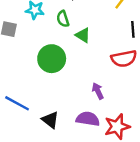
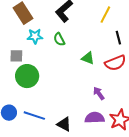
green triangle: (83, 35) -> (88, 58), moved
green circle: (52, 59) -> (27, 76), moved

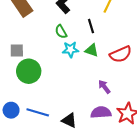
cyan star: (35, 36) -> (70, 50), moved
black line: (118, 38) -> (91, 26), moved

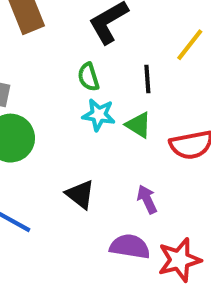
black triangle: (69, 120) -> (80, 194), moved

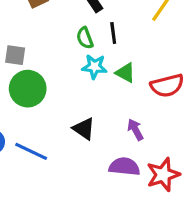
black line: (147, 79) -> (113, 33), moved

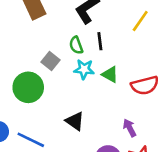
gray square: (15, 55) -> (50, 61), moved, turned 30
purple arrow: (135, 130) -> (130, 128), moved

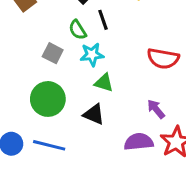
green triangle: (110, 74) -> (104, 83), moved
red semicircle: (145, 85) -> (163, 58), turned 36
green circle: (28, 87) -> (48, 99), moved

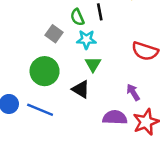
green triangle: (104, 83) -> (93, 64), turned 35

